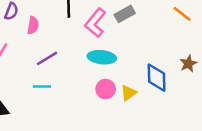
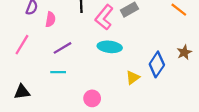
blue diamond: (157, 78) -> (157, 64), turned 35
pink circle: (106, 89) -> (92, 98), moved

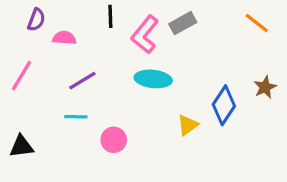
pink semicircle: (50, 19) -> (64, 38), turned -96
pink circle: (92, 98) -> (114, 140), moved

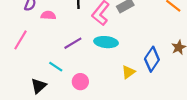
purple line: (82, 81) -> (73, 43), moved
cyan line: (76, 117) -> (56, 67), turned 32
black triangle: (22, 146) -> (39, 86), moved, turned -35

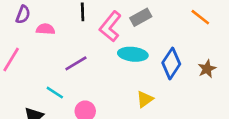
cyan ellipse: (106, 42) -> (133, 54), moved
blue diamond: (152, 59) -> (171, 63), moved

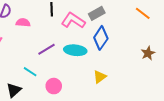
pink L-shape: (110, 26) -> (73, 21), turned 85
cyan ellipse: (133, 54) -> (75, 50), moved
blue diamond: (171, 63) -> (101, 38), moved

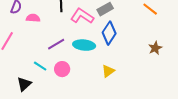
pink circle: (54, 86) -> (62, 69), moved

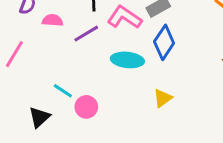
purple line: (56, 44) -> (86, 34), moved
pink circle: (62, 69) -> (86, 107), moved

